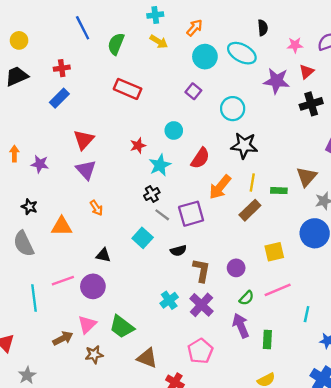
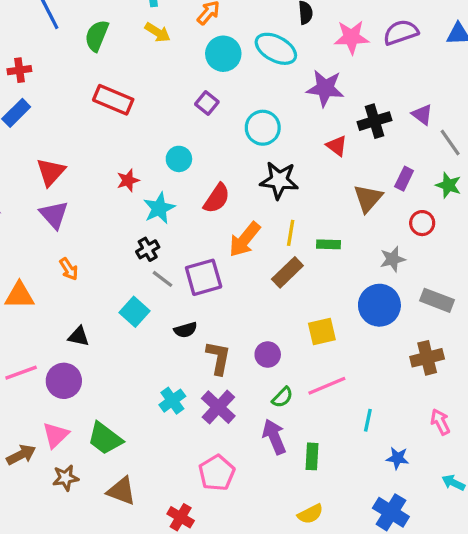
pink star: (295, 45) -> (351, 37), size x1.5
red triangle: (307, 72) -> (337, 146), moved, turned -42
brown triangle: (307, 177) -> (368, 198), moved
brown triangle: (147, 358) -> (121, 491), moved

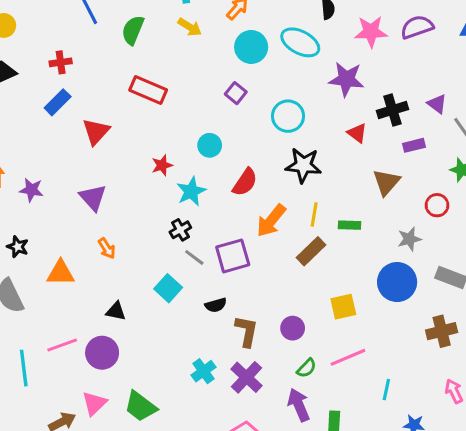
red triangle: (51, 172) -> (96, 131), moved
purple rectangle: (404, 179) -> (414, 145), moved, turned 50

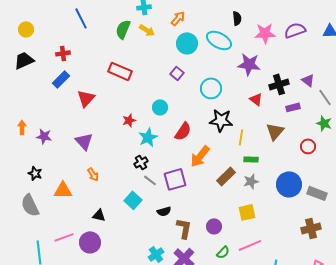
green semicircle: (133, 30) -> (123, 29), moved
yellow line: (314, 214) -> (241, 137), moved
gray star: (409, 239) -> (251, 181), moved
blue circle: (397, 282) -> (289, 184), moved

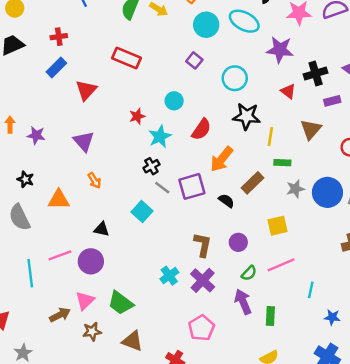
gray star: (251, 181) -> (295, 189), moved
black semicircle: (164, 211) -> (226, 201), moved, turned -128

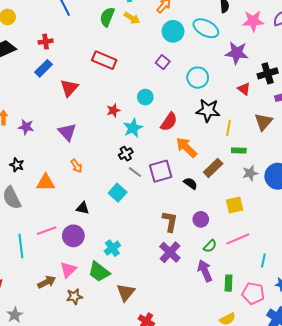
orange arrow: (222, 159) -> (186, 147), turned 95
cyan cross: (169, 276) -> (112, 248), moved
pink pentagon: (201, 328) -> (253, 293), moved, turned -30
brown triangle: (132, 341) -> (126, 292), moved, turned 48

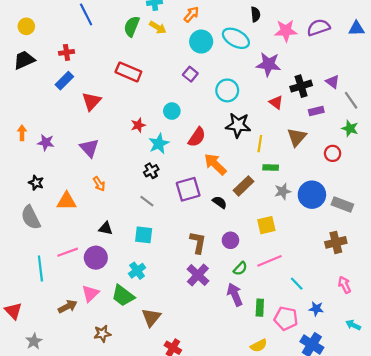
gray line: (135, 172) -> (147, 201), moved
cyan square: (118, 193) -> (144, 235), moved, turned -36
cyan line: (263, 260) -> (297, 284), turned -56
brown star: (74, 296) -> (102, 334), moved

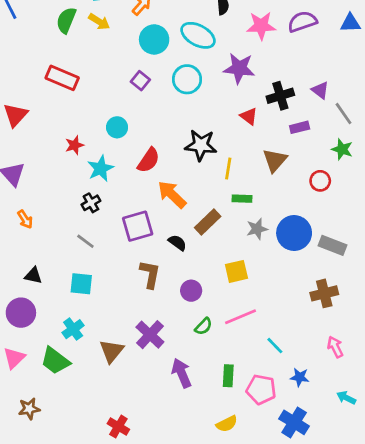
cyan circle: (227, 90) -> (187, 79), moved
brown L-shape: (198, 242) -> (150, 274), moved
purple arrow: (235, 295) -> (182, 373), moved
brown triangle: (151, 317) -> (112, 351), moved

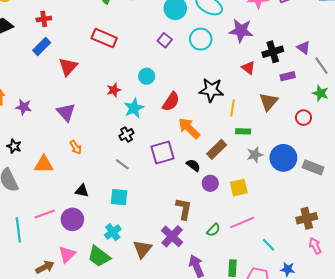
brown L-shape: (150, 274) -> (184, 209), moved
purple circle: (191, 291) -> (210, 183), moved
brown cross: (324, 293) -> (307, 218), moved

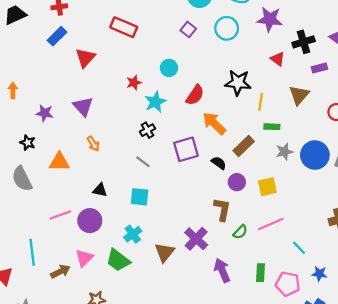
purple star: (24, 107) -> (45, 113), moved
brown L-shape: (184, 209) -> (222, 209), moved
cyan line: (18, 230) -> (32, 252), moved

